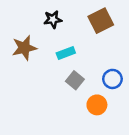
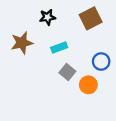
blue circle: (112, 79) -> (101, 61), moved
orange circle: (97, 105) -> (88, 85), moved

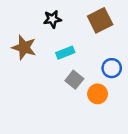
brown star: (22, 43) -> (24, 47), turned 30

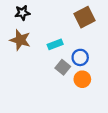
black star: (52, 19) -> (22, 13), moved
blue circle: (112, 68) -> (80, 57), moved

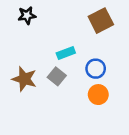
brown star: (20, 40) -> (24, 79), moved
gray square: (63, 67) -> (57, 76), moved

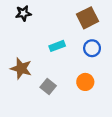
blue circle: (96, 69) -> (92, 48), moved
gray square: (57, 76) -> (48, 86), moved

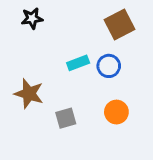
blue circle: (92, 48) -> (109, 66), moved
gray square: (48, 86) -> (66, 118), turned 35

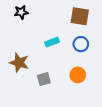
brown square: (119, 25) -> (80, 16), turned 36
blue circle: (109, 66) -> (81, 44), moved

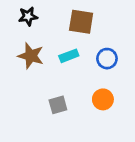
brown square: (80, 16) -> (81, 22), moved
brown star: (19, 63) -> (31, 56), moved

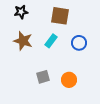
cyan rectangle: (69, 56) -> (51, 41), turned -32
orange circle: (103, 99) -> (69, 80), moved

